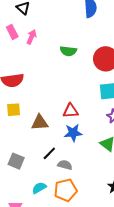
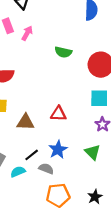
blue star: (73, 133) -> (58, 150), moved, turned -30
cyan semicircle: (39, 188) -> (18, 172), moved
orange pentagon: (66, 190) -> (58, 195), moved

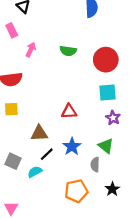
pink arrow: (27, 33) -> (31, 50), moved
brown triangle: (25, 122) -> (39, 133), moved
gray semicircle: (46, 169) -> (95, 164), moved, turned -104

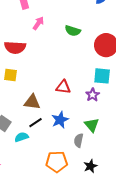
purple star: (113, 118) -> (93, 95), moved

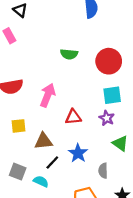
pink arrow: (38, 23) -> (48, 95), moved, size x1.5
yellow square: (10, 75) -> (19, 126), moved
green triangle: (92, 125) -> (120, 143), moved
cyan semicircle: (22, 137) -> (41, 181), turned 56

